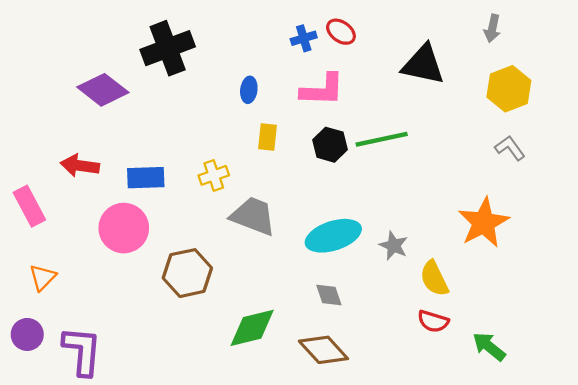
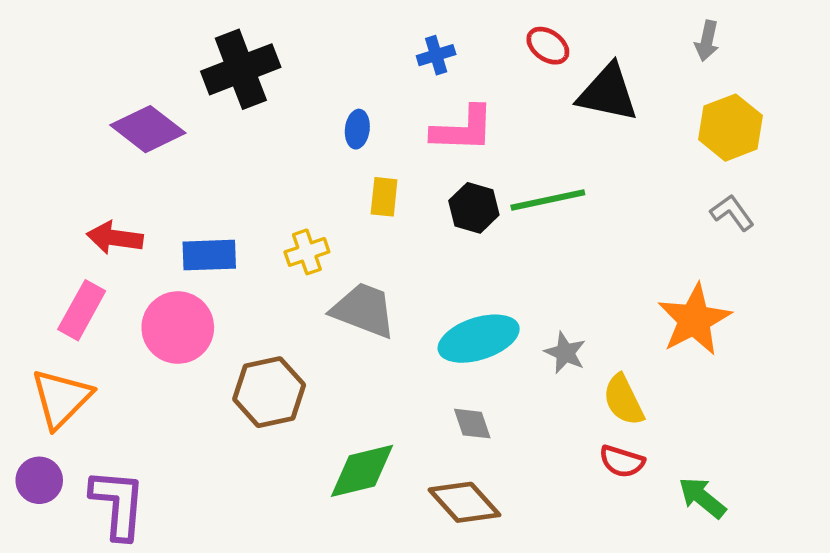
red ellipse: (341, 32) -> (548, 46), moved
pink rectangle: (29, 206) -> (82, 310), moved, turned 57
orange triangle: (43, 277) -> (61, 398), size x1.6

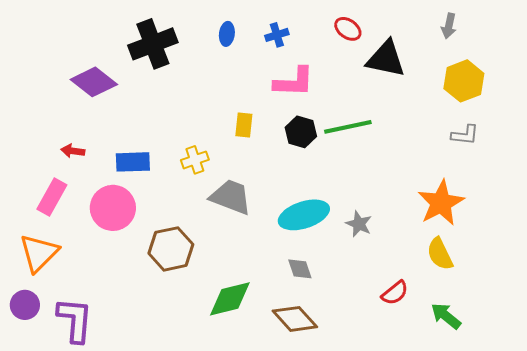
blue ellipse: (357, 129) -> (227, 34), moved
gray L-shape: (732, 213) -> (465, 135), turned 132
red arrow: (115, 238) -> (73, 151), size x0.7
yellow semicircle: (623, 400) -> (440, 254), moved
red semicircle: (622, 461) -> (395, 293), turned -56

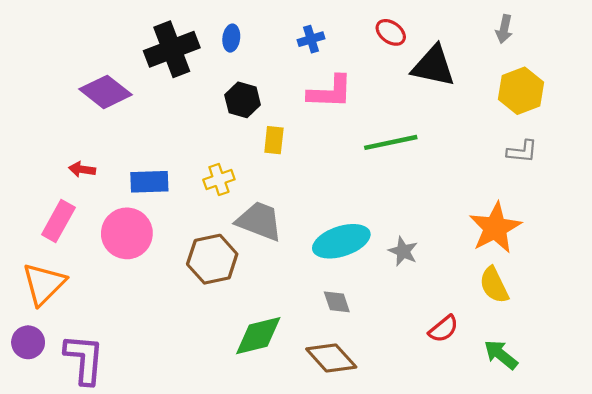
blue ellipse: (227, 34) -> (231, 38), moved
black hexagon: (301, 132) -> (243, 100), moved
brown hexagon: (171, 249) -> (212, 259), moved

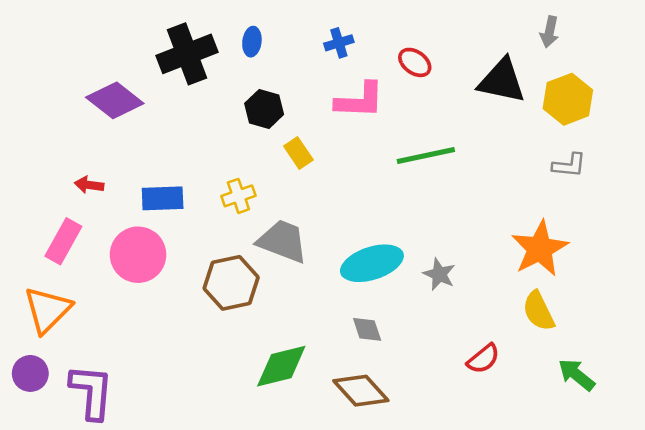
red ellipse: (391, 32) -> (415, 62), moved
black triangle: (433, 66) -> (502, 81), moved
yellow rectangle: (274, 140) -> (298, 153), turned -40
green arrow: (501, 355) -> (576, 375), moved

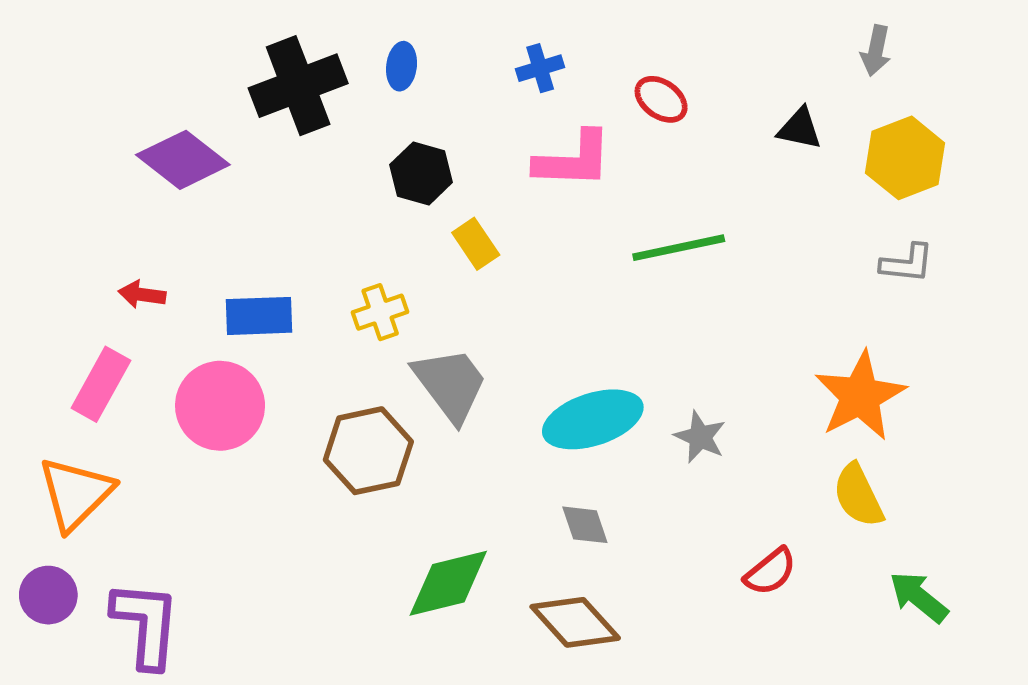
black triangle: (502, 81) -> (800, 129), size x0.6
gray trapezoid: (283, 241) -> (450, 384), turned 32

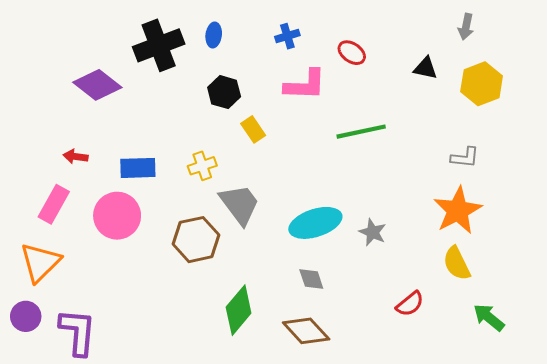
gray L-shape: (907, 263) -> (465, 158), moved
green diamond: (448, 583) -> (239, 310), turned -36

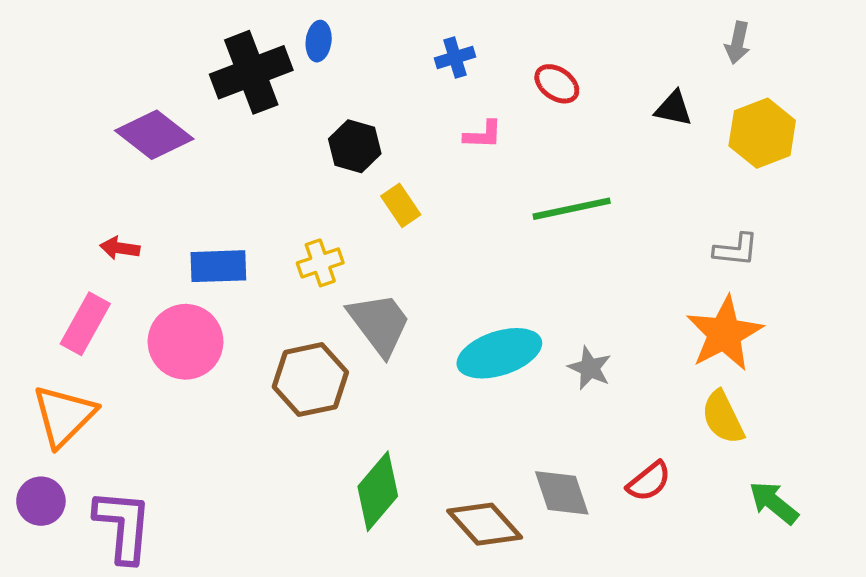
blue ellipse: (214, 35) -> (319, 41), moved
pink L-shape: (305, 85) -> (483, 135), size x0.6
gray diamond: (311, 279) -> (562, 493), moved, size x1.4

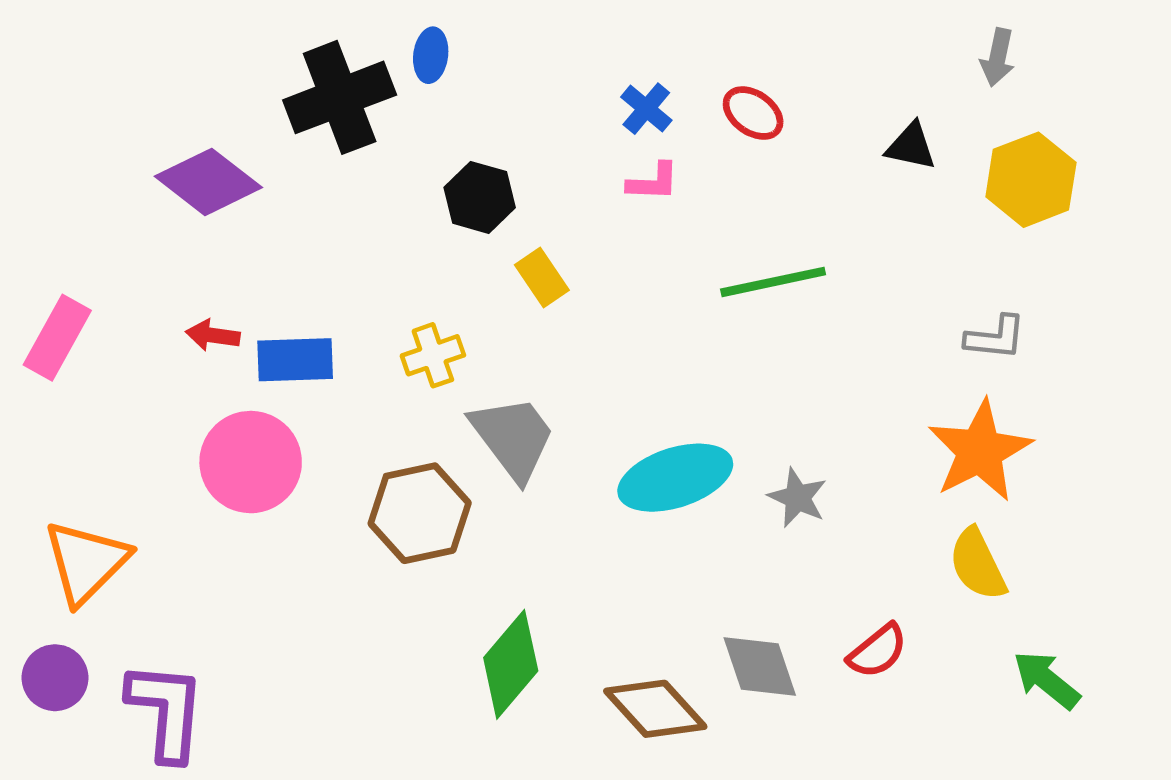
blue cross: (455, 58) -> (646, 109), moved, turned -33
red arrow: (120, 248) -> (213, 335), moved
pink rectangle: (85, 324) -> (57, 338), moved

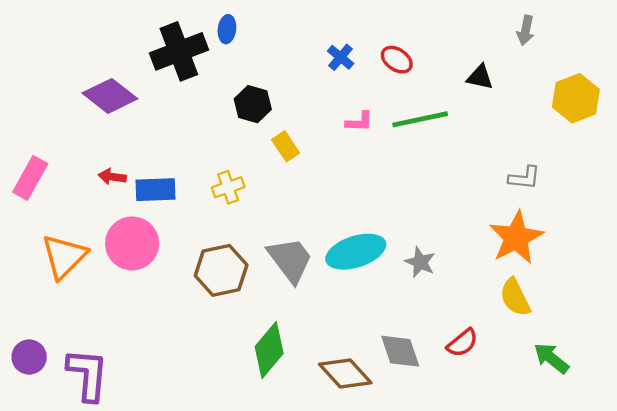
yellow hexagon: (1031, 180) -> (576, 98), moved
pink L-shape: (653, 182) -> (359, 122), moved
green line: (773, 282) -> (420, 119), moved
gray trapezoid: (513, 438) -> (290, 260), moved
orange triangle: (86, 562) -> (64, 256), moved

